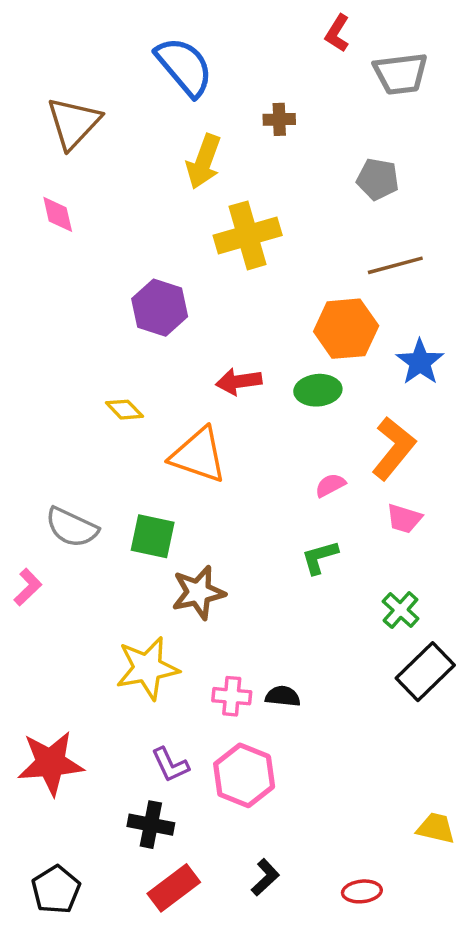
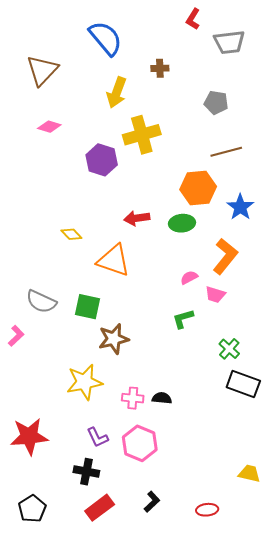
pink diamond: (58, 214) -> (49, 127), moved, turned -60
purple hexagon: (160, 308) -> (102, 160), moved
pink trapezoid: (404, 519) -> (215, 295), moved
black rectangle: (425, 672) -> (243, 384), turned 64

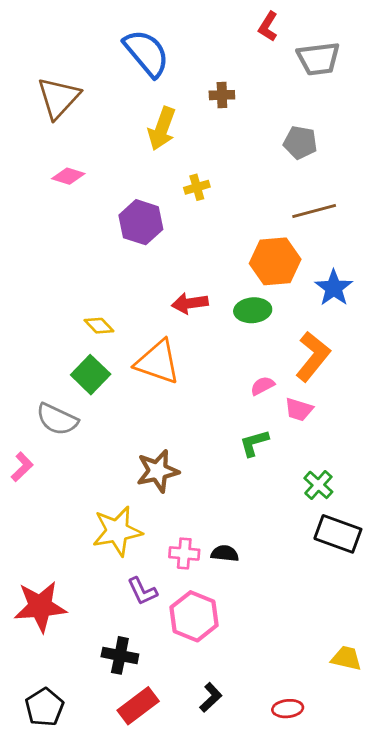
yellow cross: (142, 135) -> (197, 187), size x0.5
green square: (87, 307) -> (91, 375), moved, turned 32
purple L-shape: (98, 437) -> (142, 591), moved

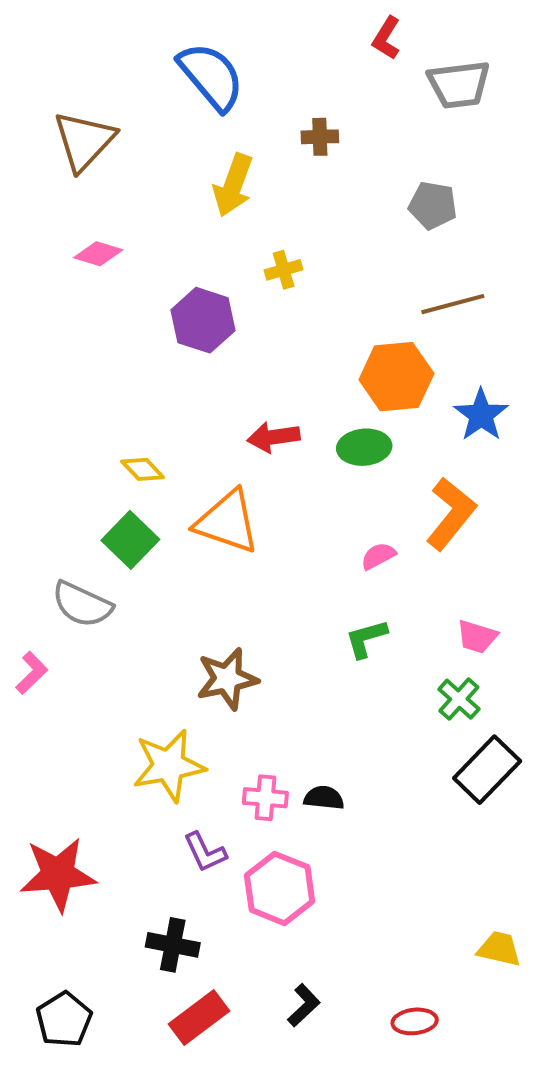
pink trapezoid: (299, 409) -> (477, 637), moved
black rectangle: (338, 534) -> (487, 770), turned -66

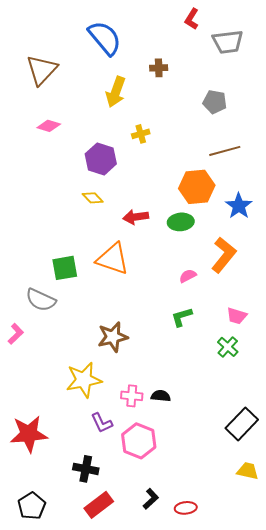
yellow diamond: (143, 469) -> (93, 198), moved
green square: (130, 540) -> (65, 268), turned 36
black rectangle: (487, 770) -> (242, 424), moved
red ellipse: (415, 1021) -> (186, 508), moved

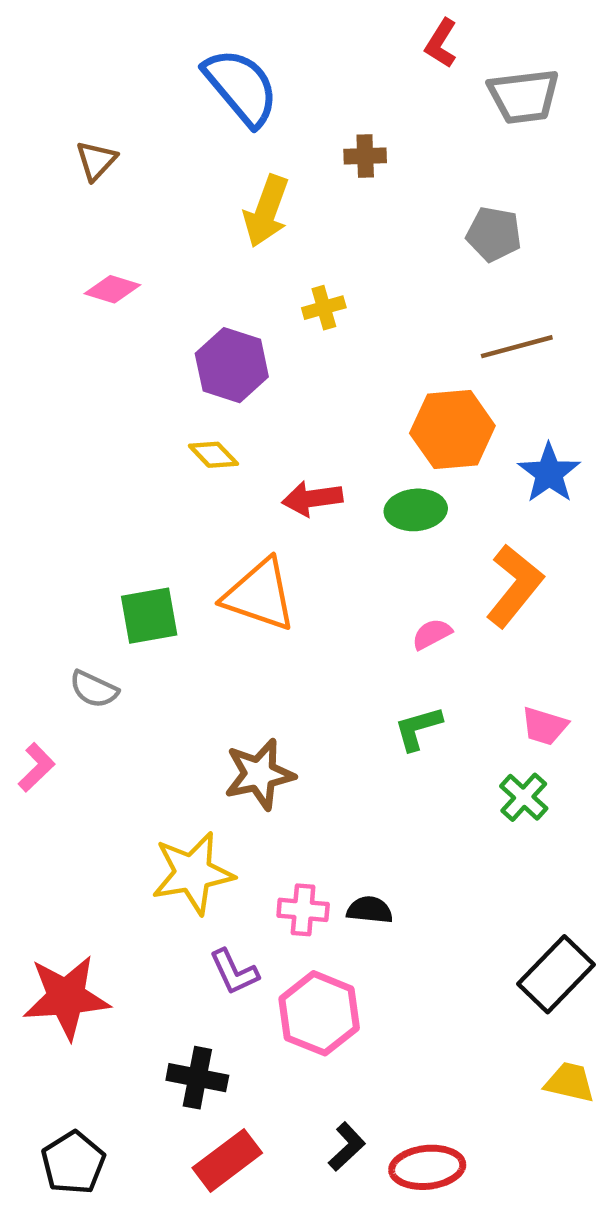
brown triangle: (42, 70) -> (96, 161), size x0.6
gray semicircle: (41, 300) -> (94, 689), size x0.7
red ellipse: (186, 508) -> (427, 1167), size x1.4

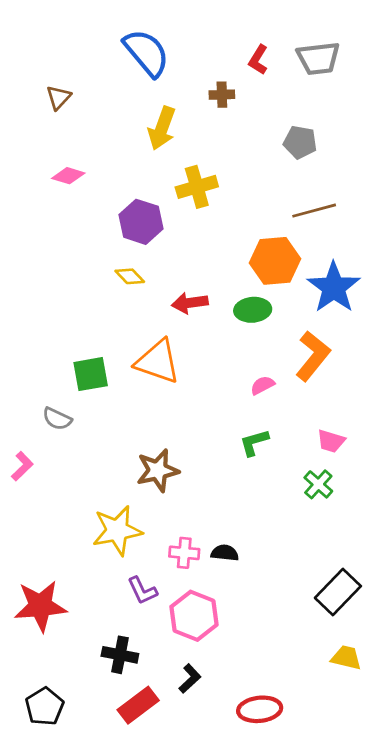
red L-shape: (441, 43) -> (258, 60), moved
yellow cross: (324, 308) -> (197, 187), size x1.6
blue star: (549, 473) -> (334, 287), size x1.4
black L-shape: (347, 1147) -> (190, 679), moved

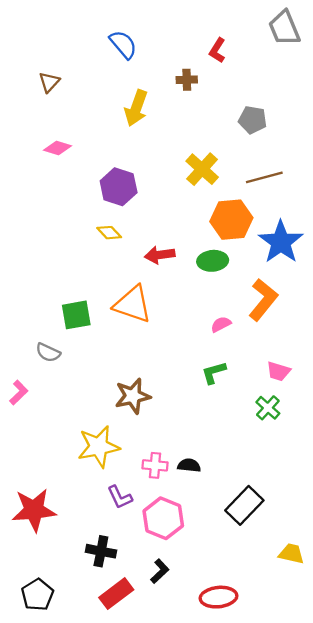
blue semicircle: (147, 53) -> (123, 44), size x0.7
gray trapezoid: (318, 58) -> (284, 28), moved, turned 75
yellow cross: (197, 187) -> (202, 169), moved, turned -32
black rectangle: (338, 592) -> (244, 505), moved

